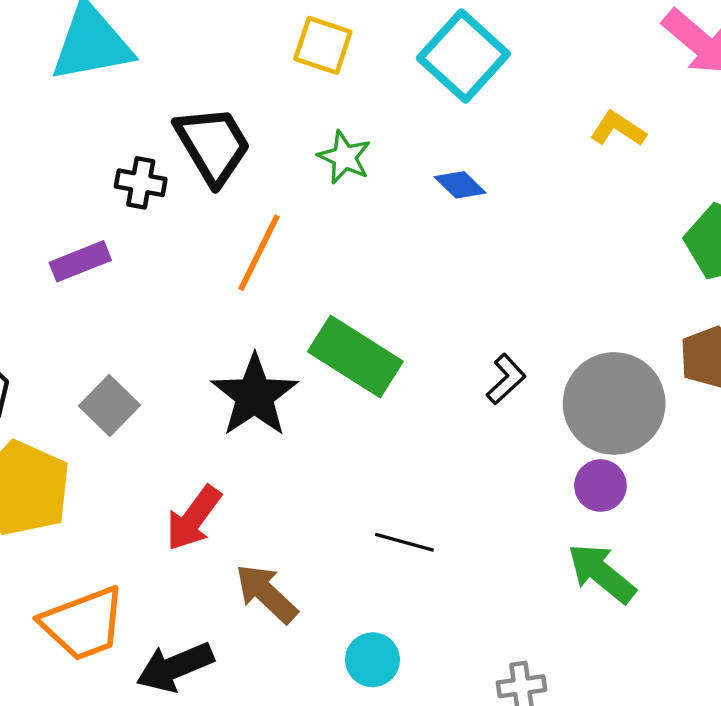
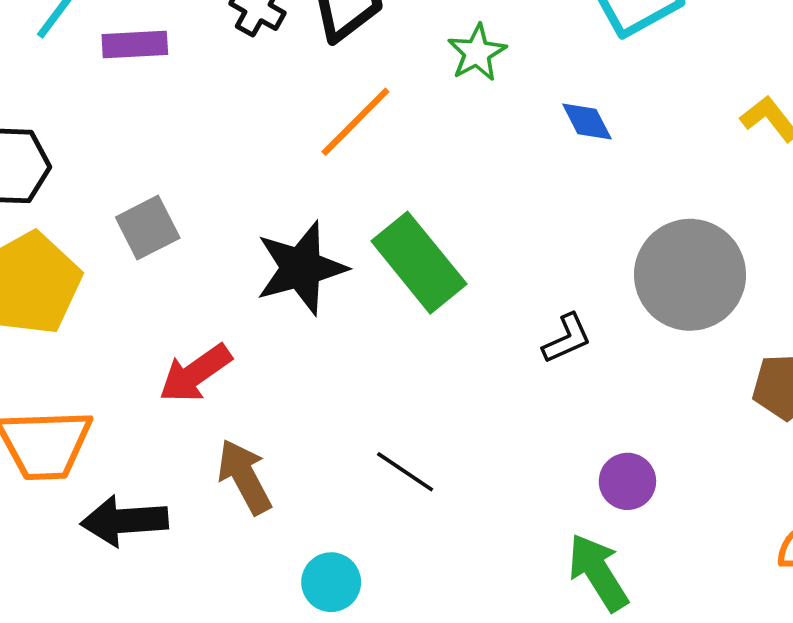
purple rectangle: (80, 261) -> (135, 44), moved
gray circle: (614, 403) -> (690, 275), moved

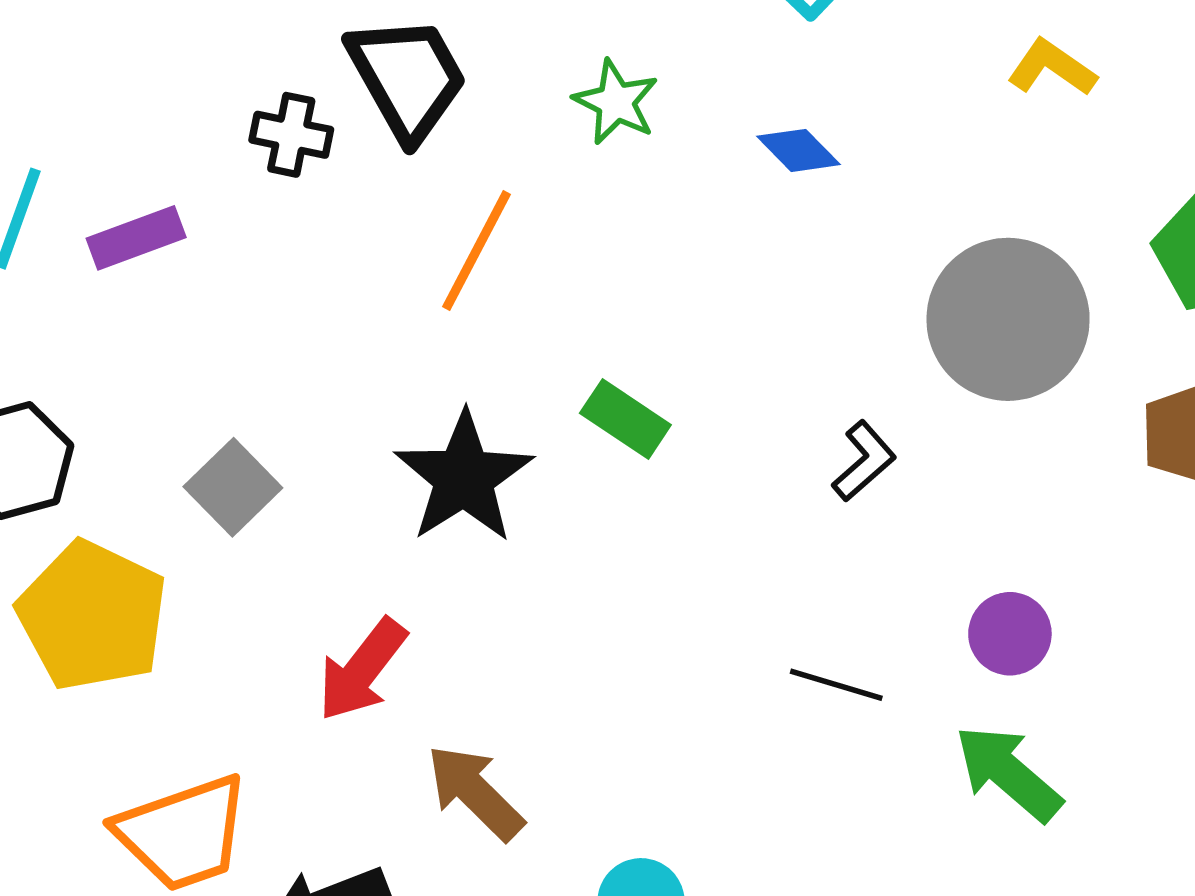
green rectangle: (419, 263) -> (625, 419), size x0.6
black line: (405, 472) -> (836, 685), moved

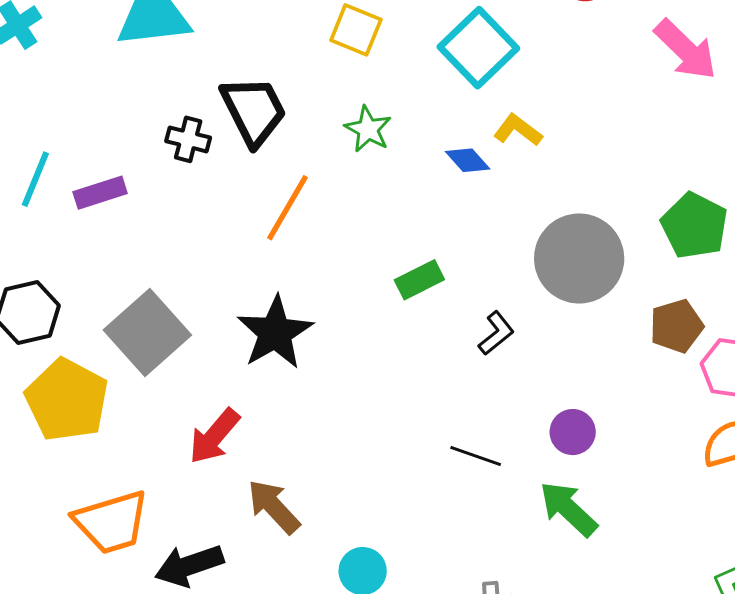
yellow L-shape: (1052, 68) -> (518, 130), moved
green rectangle: (625, 419) -> (419, 280), moved, turned -63
gray square: (233, 487) -> (147, 333), size x1.6

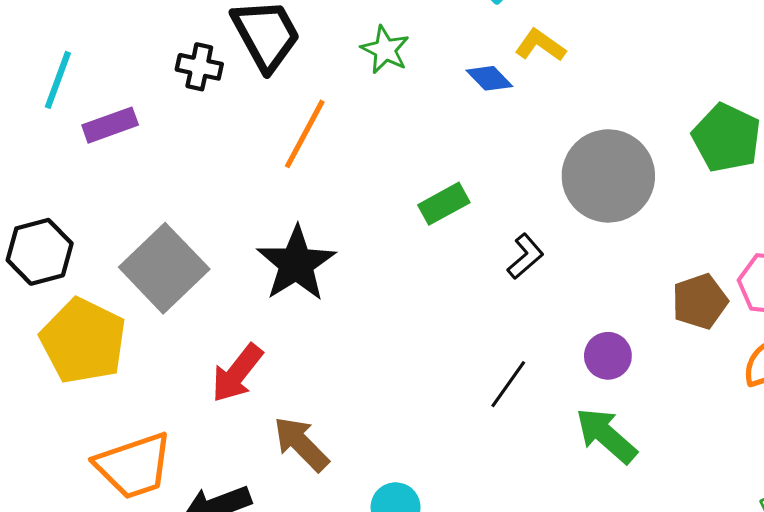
cyan line: (35, 179) -> (58, 80), moved
brown pentagon: (676, 326) -> (700, 301), moved
black line: (476, 456) -> (508, 384), turned -72

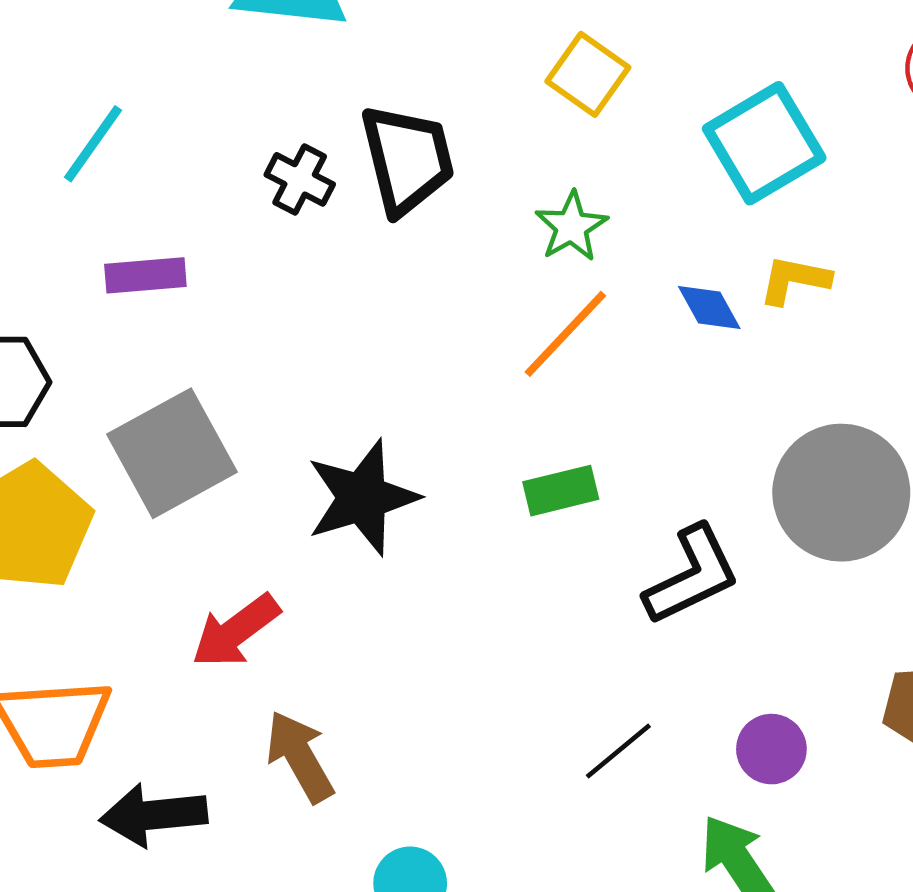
yellow L-shape: (540, 45) -> (795, 280), turned -39
purple rectangle: (110, 125) -> (145, 275), moved
orange line: (305, 134) -> (565, 334), moved
green rectangle: (444, 204) -> (561, 491), moved
black L-shape: (525, 256) -> (692, 575), size x1.6

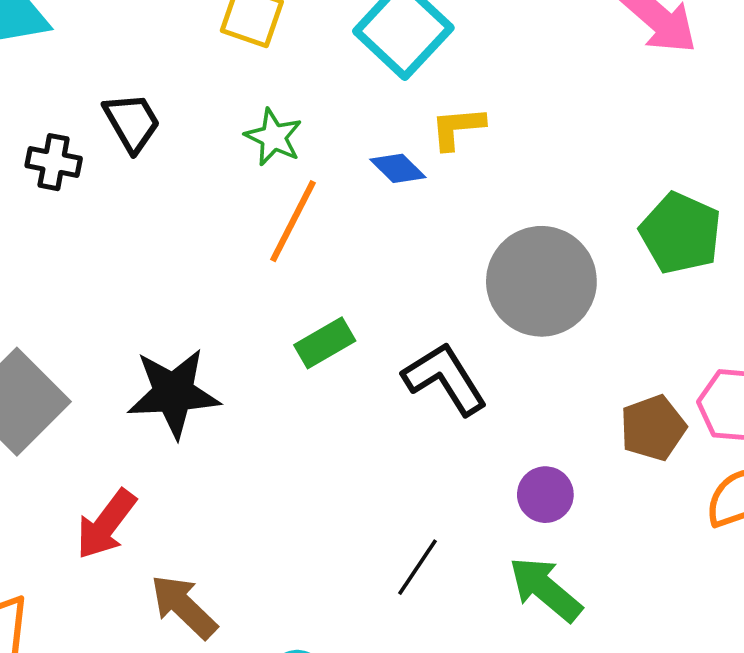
black trapezoid: (407, 159) -> (132, 122), size x0.7
black star: (362, 498) -> (174, 393), turned 30
black L-shape: (692, 575) -> (445, 379), turned -80
black line: (618, 751) -> (418, 567), moved

